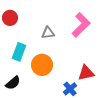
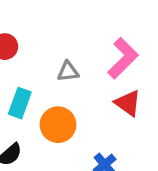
red triangle: (86, 73) -> (128, 103), moved, turned 48

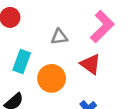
red triangle: (128, 103) -> (90, 64), moved

